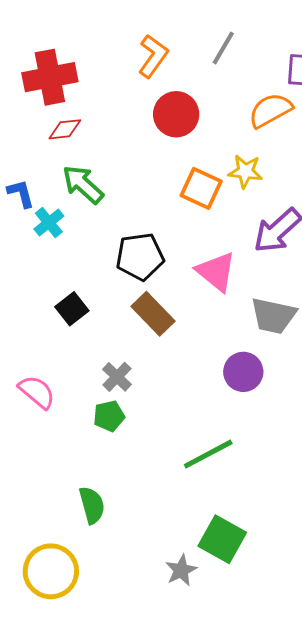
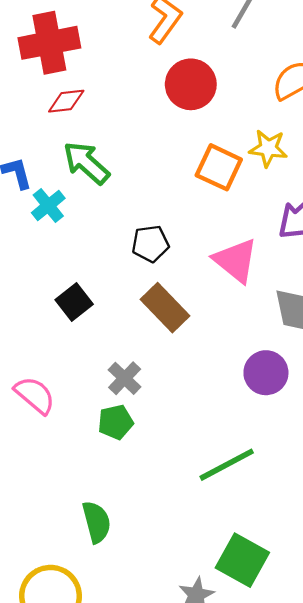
black pentagon: (140, 257) -> (150, 244), size x0.7

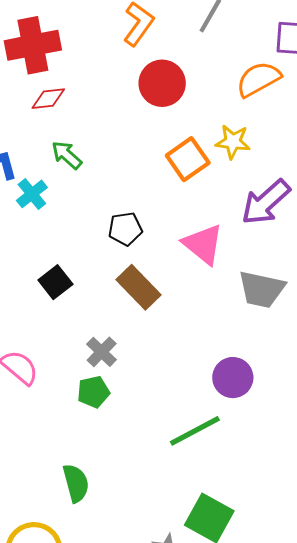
green arrow: (86, 163) -> (67, 155), size x0.7
orange square: (219, 167) -> (188, 159), turned 30
purple circle: (266, 373) -> (233, 378), moved

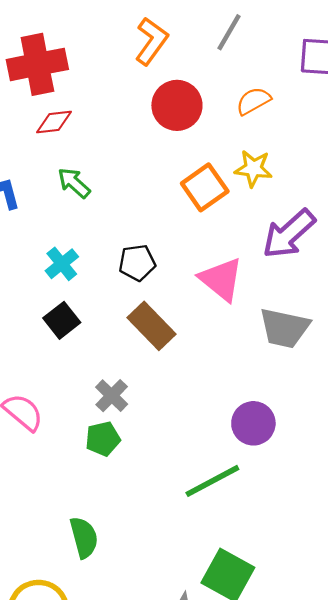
orange semicircle: (258, 79) -> (253, 101), moved, size x0.7
cyan cross: (32, 194) -> (62, 264), moved

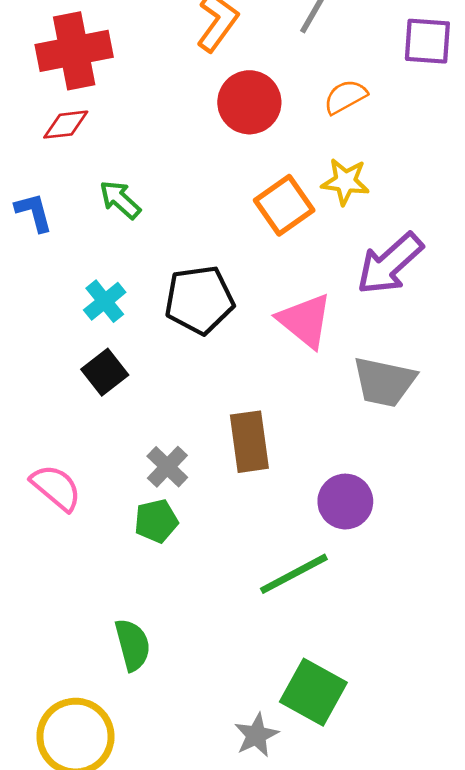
red diamond: (54, 122) -> (66, 125), moved
black pentagon: (137, 263) -> (199, 300), size x1.5
brown rectangle: (151, 326) -> (249, 442), moved, turned 36

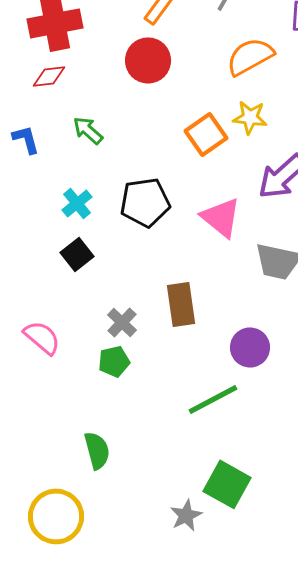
orange semicircle: (345, 97) -> (250, 56), size x1.5
red circle: (249, 102) -> (148, 60), moved

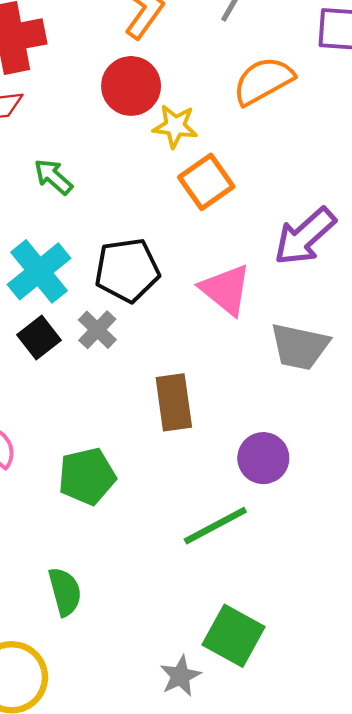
yellow star: (250, 117) -> (175, 126), moved
cyan cross: (77, 203) -> (39, 271), size x1.6
gray cross: (122, 322) -> (97, 330), moved
green pentagon: (114, 361) -> (87, 476), size x1.4

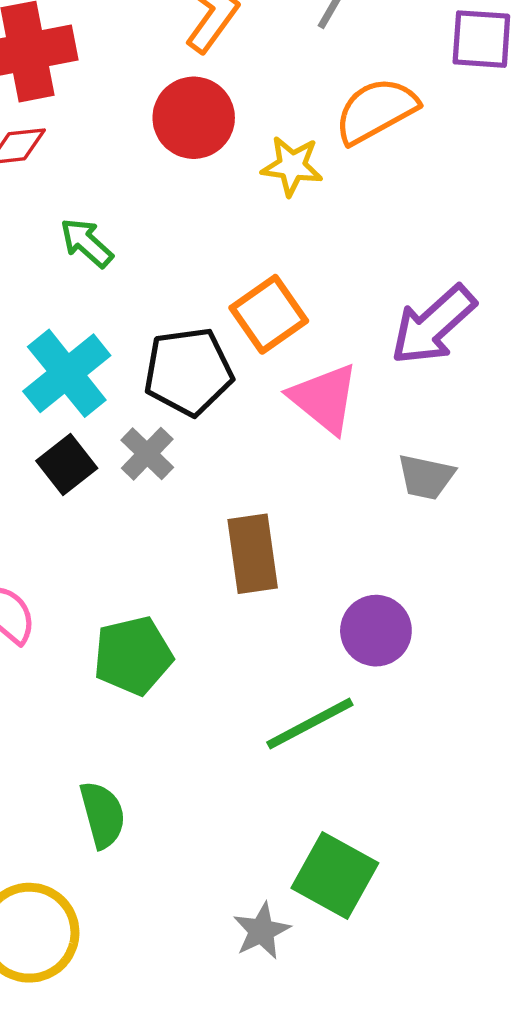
yellow star: (175, 126) -> (292, 166), moved
orange square: (206, 182) -> (269, 314), moved
gray trapezoid: (300, 347) -> (426, 477), size x0.7

